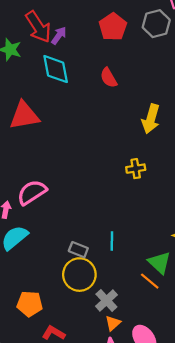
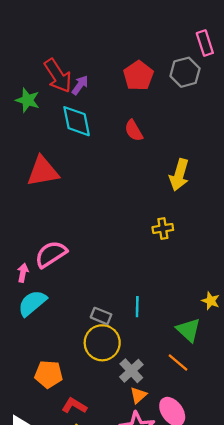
orange line: (150, 281) -> (178, 363), moved

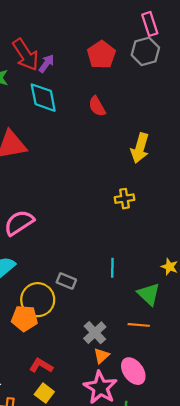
pink rectangle: (205, 43) -> (150, 24), moved
cyan line: (137, 307) -> (112, 268), moved
yellow circle: (102, 343) -> (38, 300), moved
orange line: (178, 363) -> (139, 325), turned -35
orange pentagon: (49, 374) -> (25, 318), moved

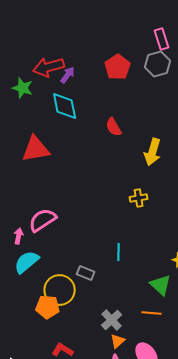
red arrow: (26, 55) -> (49, 67), turned 108
red semicircle: (97, 106) -> (114, 127), moved
cyan line: (112, 268) -> (119, 252), moved

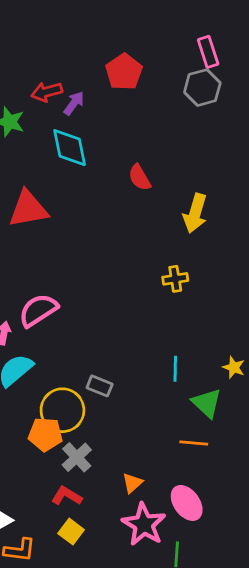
red arrow: (49, 67) -> (47, 92), size x0.7
red pentagon: (118, 67) -> (124, 72), moved
cyan line: (119, 252) -> (175, 369), moved
gray cross: (112, 320) -> (77, 457), moved
orange triangle: (118, 341) -> (132, 483), moved

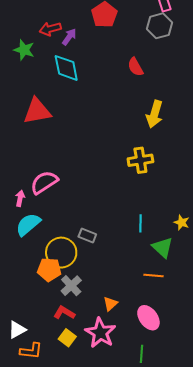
red semicircle: (140, 178) -> (135, 67), moved
yellow cross: (175, 279) -> (140, 160), size x1.4
pink star: (144, 524) -> (100, 333), moved

